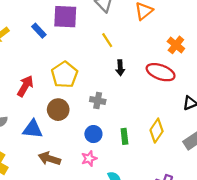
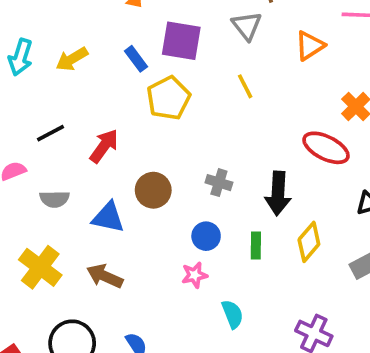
black arrow: (120, 68) -> (278, 193), moved, size x1.6
yellow pentagon: (64, 75) -> (168, 98), moved
brown arrow: (49, 159) -> (105, 276), moved

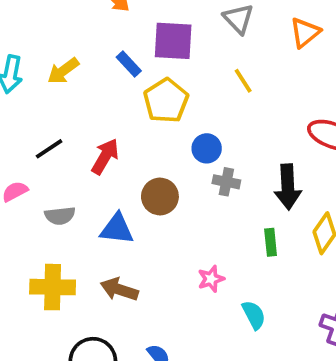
blue circle: (206, 236) -> (207, 148), moved
yellow cross: (40, 267) -> (53, 287), turned -30

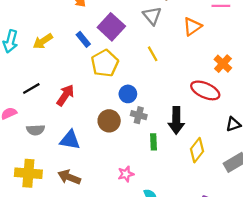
purple square: (173, 41) -> (111, 27), turned 36
brown circle: (160, 197) -> (109, 121), moved
green rectangle: (271, 242) -> (154, 142), moved

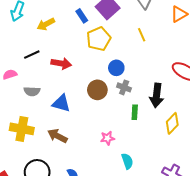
yellow arrow: (43, 41) -> (46, 24), moved
red arrow: (65, 95) -> (61, 63), turned 60

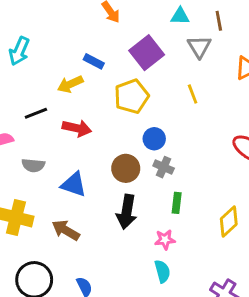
blue rectangle: (82, 16) -> (94, 61), moved, turned -32
yellow arrow: (46, 24) -> (70, 84), moved
black arrow: (157, 95) -> (127, 212), moved
pink star: (107, 138) -> (165, 240), moved

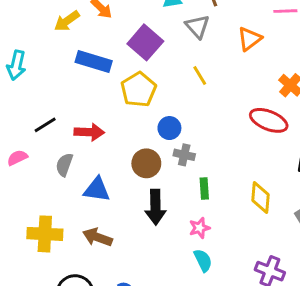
blue rectangle: (94, 61) -> (94, 61), size x1.6
yellow arrow: (70, 84) -> (67, 21), moved
gray semicircle: (33, 165) -> (64, 165), moved, turned 115
yellow diamond: (229, 222) -> (260, 197), turned -32

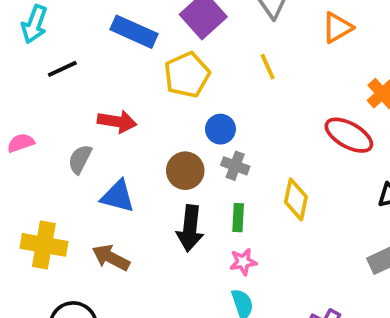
black line: (45, 125) -> (62, 69), moved
green rectangle: (204, 189) -> (238, 218), moved
yellow diamond: (260, 197) -> (296, 199), moved

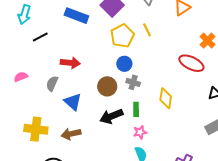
yellow pentagon: (187, 75) -> (122, 36), moved
blue triangle: (118, 196) -> (73, 102), turned 30
black arrow: (190, 228) -> (111, 116), turned 65
brown arrow: (111, 258) -> (71, 134), turned -36

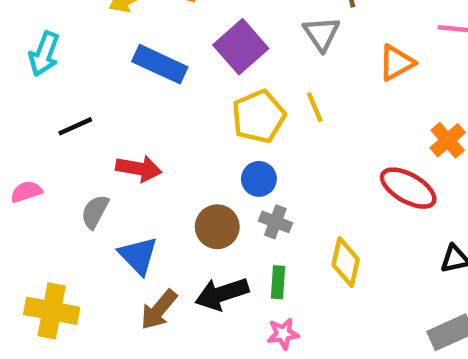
black line: (40, 37) -> (75, 126), moved
brown arrow: (71, 134) -> (159, 310), moved, turned -42

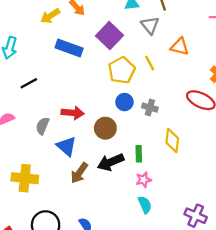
orange triangle: (396, 63) -> (180, 47), moved, turned 48
red arrow: (139, 168) -> (73, 113), moved
gray cross: (275, 222) -> (150, 108), moved

